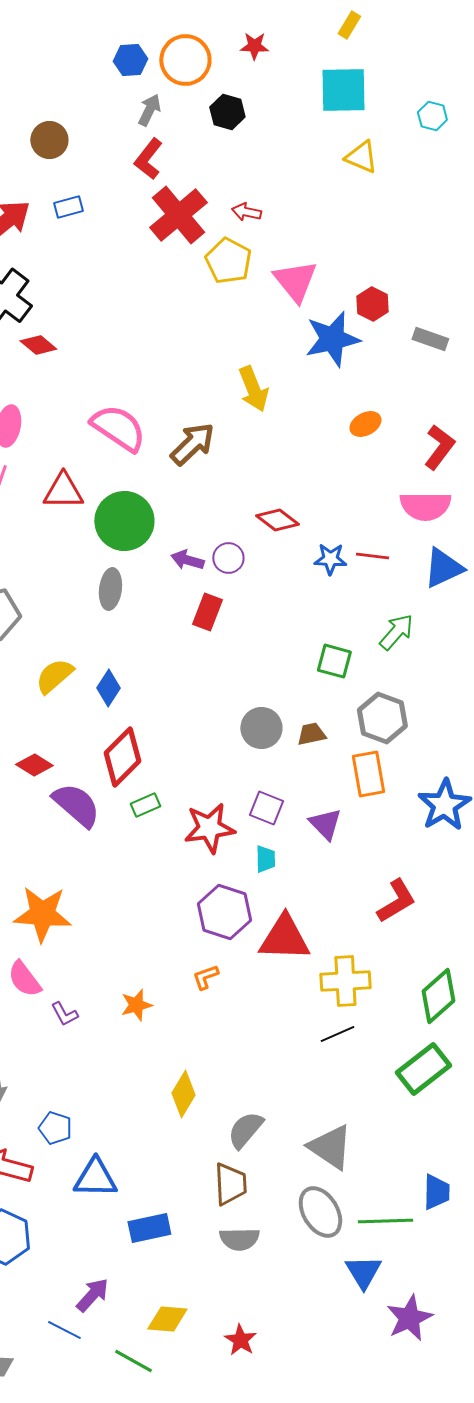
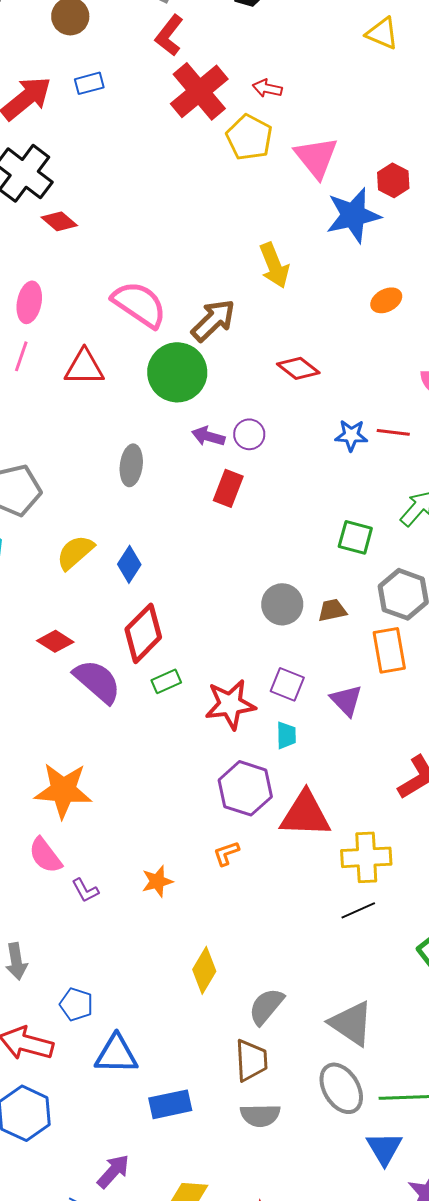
red diamond: (277, 520) -> (298, 368), moved
green circle: (124, 521) -> (177, 372), moved

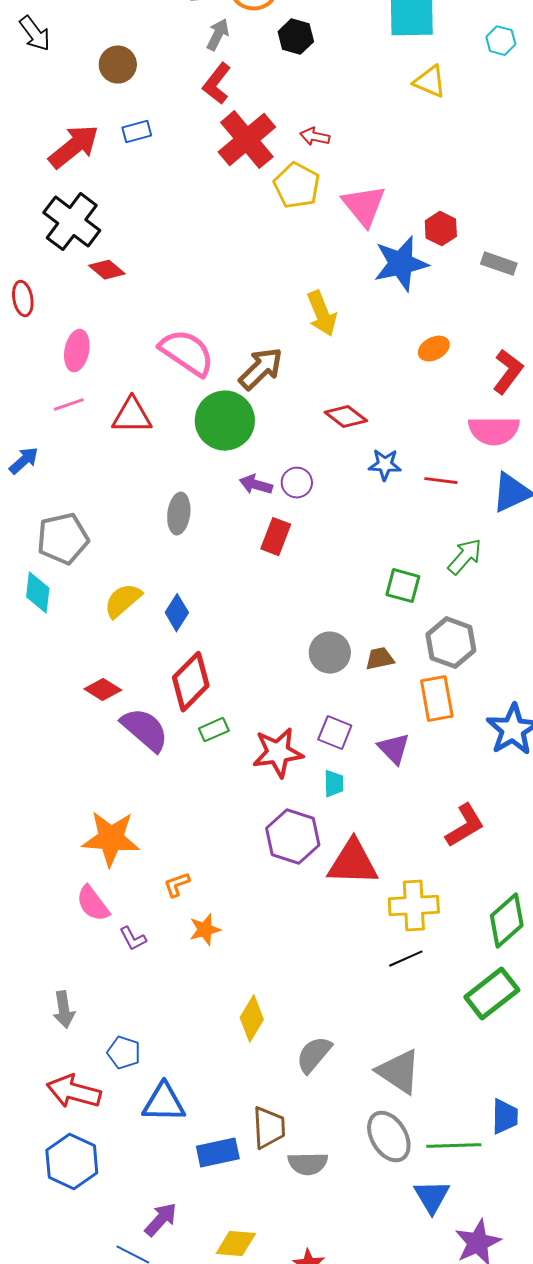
pink line: (21, 356) -> (69, 405), turned 52
blue star: (351, 435) -> (385, 465), moved
orange L-shape: (226, 853) -> (177, 885), moved
brown trapezoid: (251, 1060) -> (269, 1128), moved

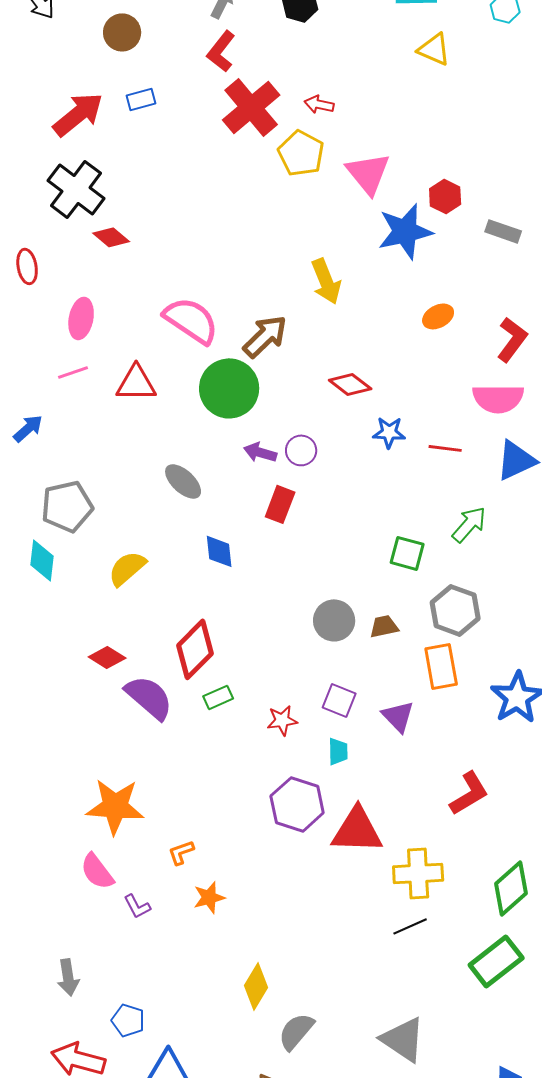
gray ellipse: (179, 514) -> (183, 481), turned -54
blue diamond: (177, 613) -> (219, 551), moved, turned -39
red star: (278, 753) -> (282, 720), size x0.6
gray semicircle: (314, 1055) -> (296, 1031), moved

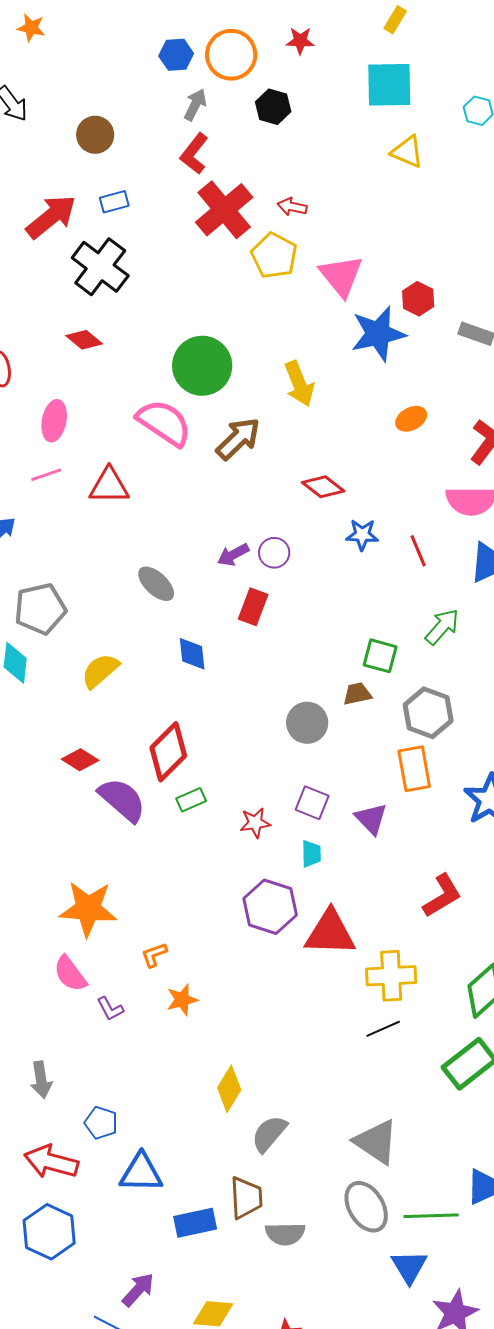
black cross: (76, 189) -> (100, 267), moved
green circle: (229, 388) -> (202, 366), moved
red line: (445, 448) -> (418, 551), turned 60
purple arrow: (260, 452) -> (233, 555), turned -44
brown trapezoid: (384, 626) -> (357, 694), moved

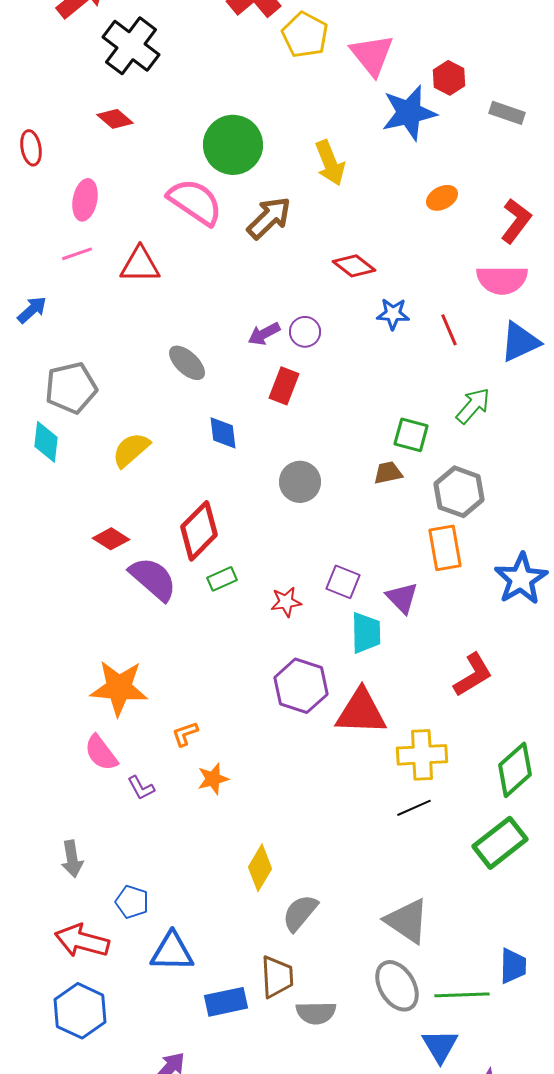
gray circle: (307, 723) -> (300, 482), moved
cyan trapezoid: (311, 854) -> (366, 633), moved, size x1.5

